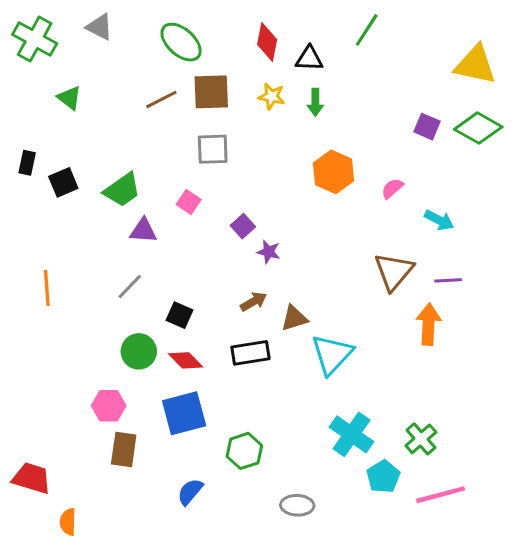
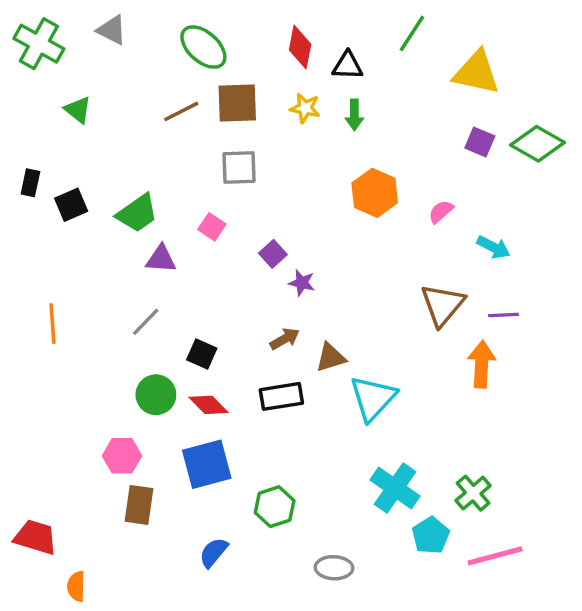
yellow triangle: (475, 65) -> (476, 72), moved

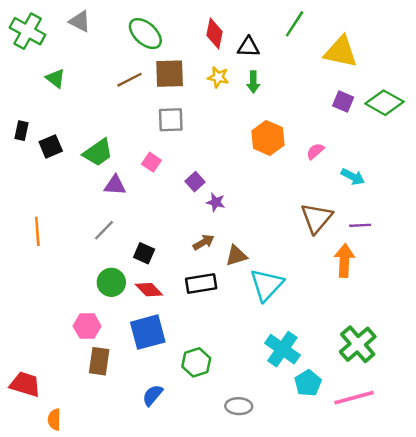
green cross: (473, 493) -> (358, 344), moved, size x1.4

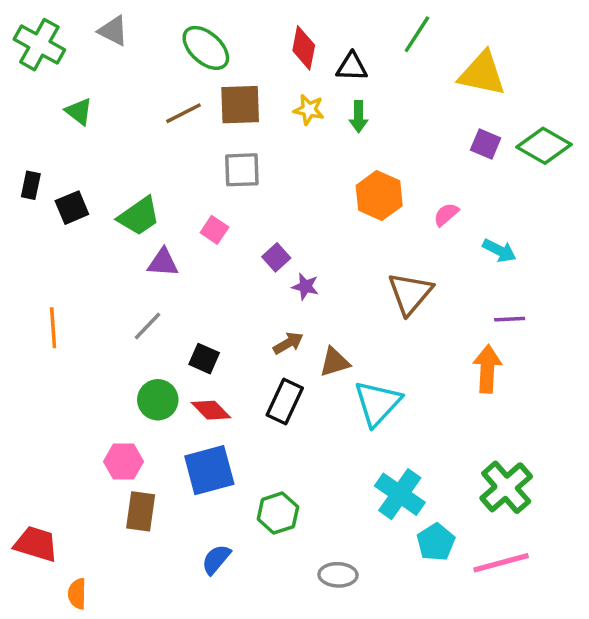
brown triangle: (316, 218) -> (410, 293), moved
black rectangle: (201, 284) -> (285, 401), turned -56

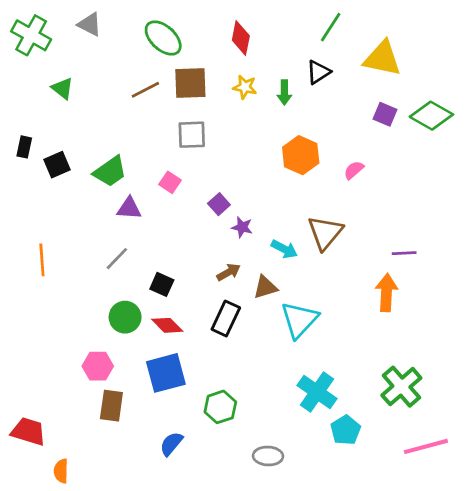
black triangle: (352, 67) -> (318, 72), moved, turned -35
cyan arrow: (499, 250) -> (284, 249), moved
pink line: (501, 563) -> (426, 446), moved

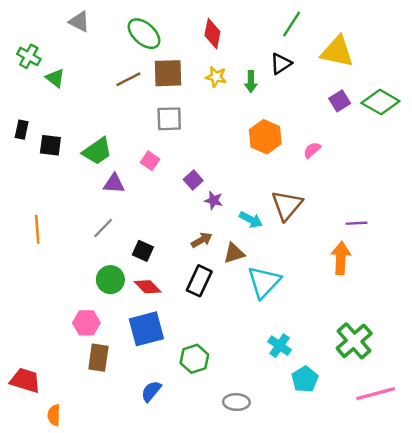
green cross: (31, 35) -> (29, 56), moved, size x0.7
purple square: (385, 114) -> (340, 101), turned 35
black square: (57, 165) -> (50, 145), turned 30
cyan cross: (317, 392) -> (280, 346), size x0.7

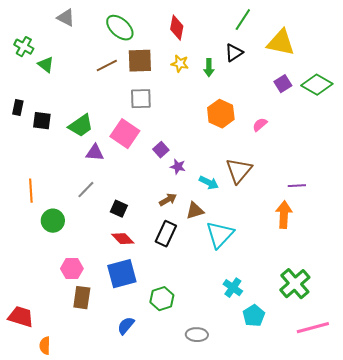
pink square: (150, 161) -> (125, 134), size x1.8
green circle: (110, 280) -> (53, 221), moved

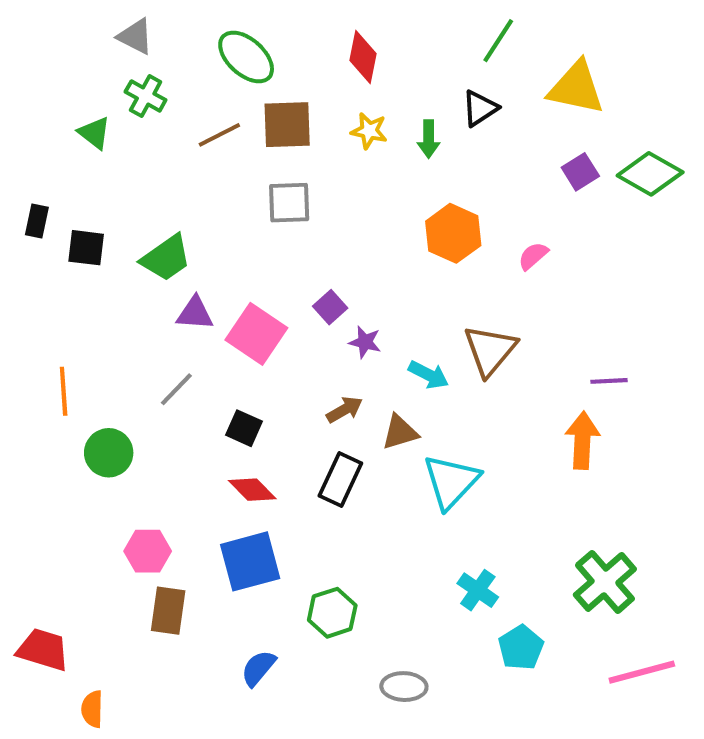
green cross: (24, 47) -> (146, 96), moved
pink square: (125, 134) -> (256, 334), moved

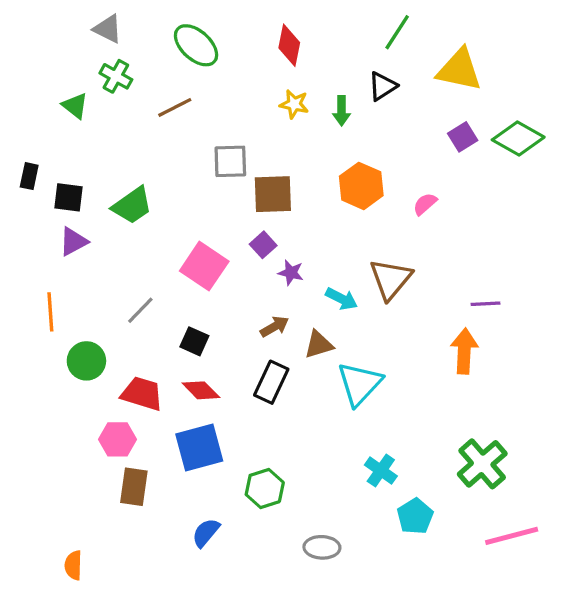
brown square: (287, 125) -> (273, 194), moved
purple triangle: (195, 313) -> (73, 242), moved, turned -32
red trapezoid: (43, 650) -> (142, 394), moved

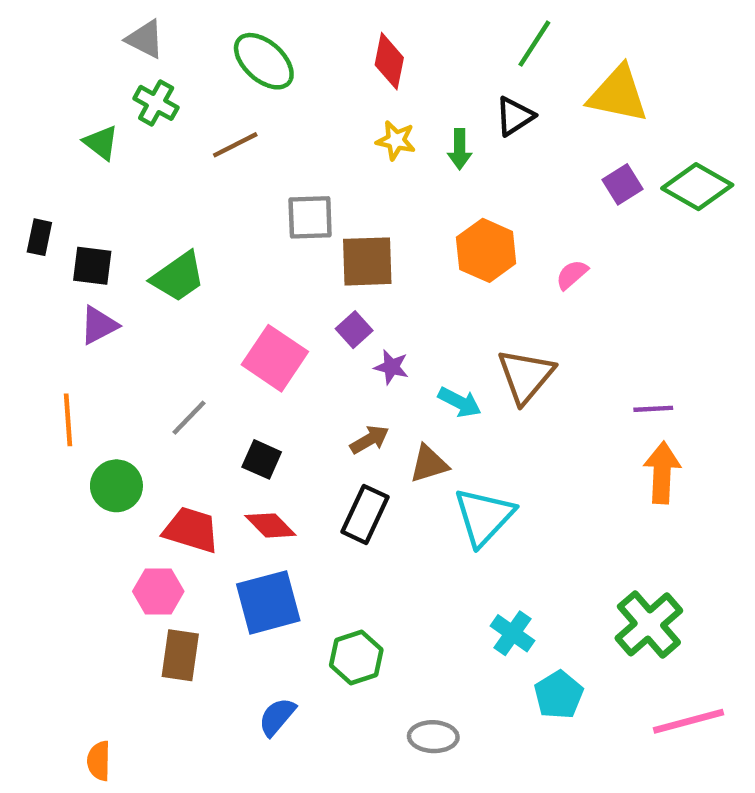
orange arrow: (464, 351) -> (662, 473), moved

